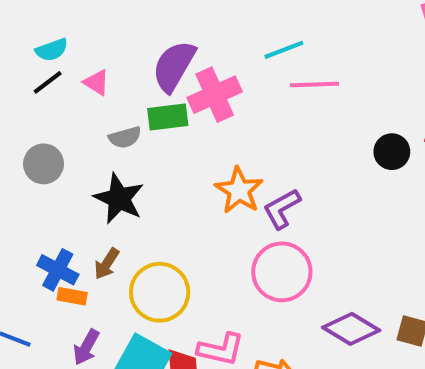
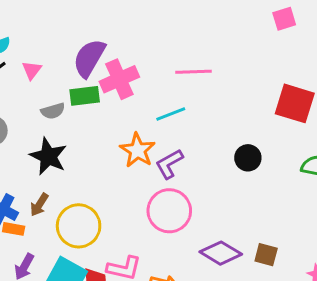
cyan line: (284, 50) -> (171, 114), moved
pink triangle: (96, 82) -> (32, 70), turned 35
black circle: (392, 152) -> (248, 158), moved

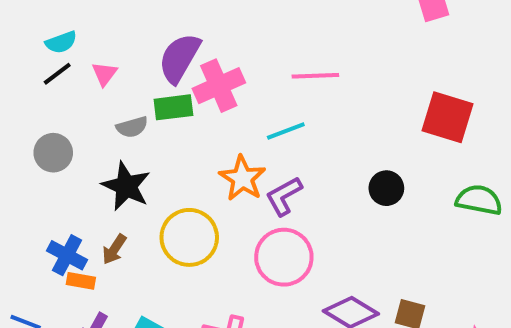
yellow circle: (79, 226) -> (189, 237), moved

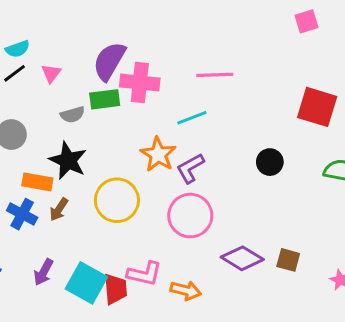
pink cross: (219, 86) -> (140, 83), turned 30
orange rectangle: (81, 281) -> (37, 182), moved, size x1.4

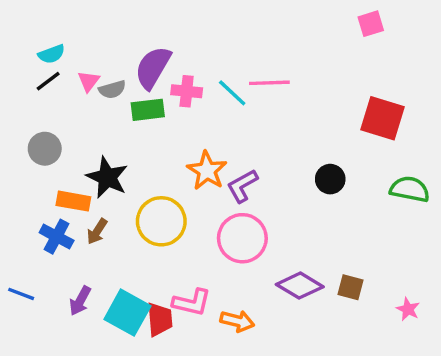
pink cross: (140, 83) -> (187, 91), size x0.7
gray semicircle: (73, 115) -> (112, 90), moved
cyan line: (192, 118) -> (232, 93), moved, turned 64

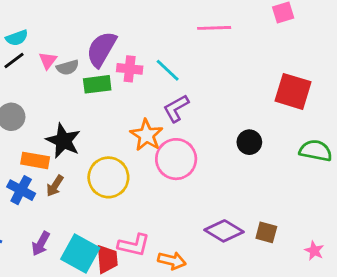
pink line: (269, 83) -> (214, 28), moved
purple L-shape: (242, 186) -> (176, 108), moved
pink circle: (242, 238) -> (176, 159), moved

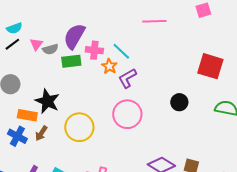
orange star: (146, 135) -> (109, 66), moved, size x0.7

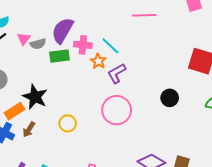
orange rectangle: (27, 115) -> (15, 111), turned -42
yellow circle: (79, 127) -> (68, 123), size x0.6

